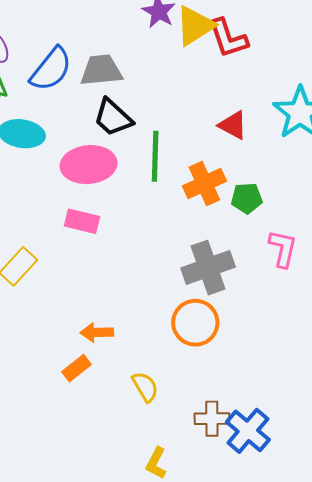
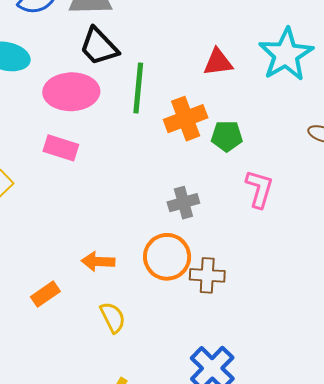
red triangle: (233, 125) -> (218, 62), turned -40
gray cross: (208, 268) -> (183, 203), size x0.6
orange arrow: (97, 332) -> (98, 261), moved
brown cross: (212, 419) -> (207, 275), moved

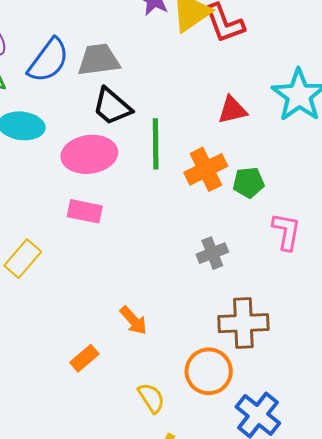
orange circle: (167, 257) -> (209, 371), moved
orange arrow: (98, 261) -> (133, 320), turned -128
brown cross: (207, 275) -> (243, 323), size x1.4
yellow semicircle: (113, 317) -> (151, 398), moved

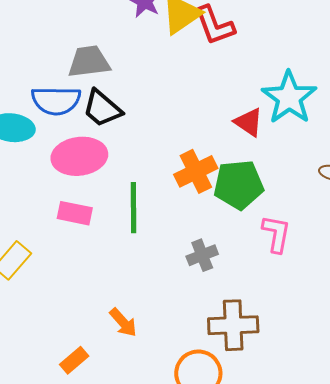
blue semicircle: (48, 60) -> (56, 101), moved, turned 54
red triangle: (232, 110) -> (249, 122), moved, turned 48
green line: (156, 144) -> (133, 208), moved
green pentagon: (249, 183) -> (239, 185), size x1.6

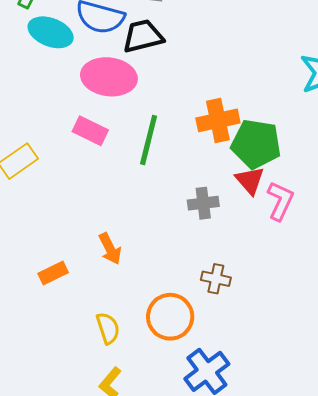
black trapezoid: (102, 108) -> (143, 36), turned 111
red triangle: (249, 122) -> (250, 180), moved
brown cross: (233, 325) -> (216, 279), size x0.6

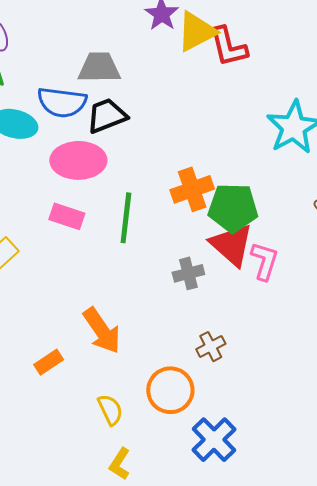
red triangle: (250, 180) -> (232, 245), size x1.5
orange arrow: (110, 249) -> (102, 331), size x1.5
brown cross: (216, 279) -> (211, 347), turned -32

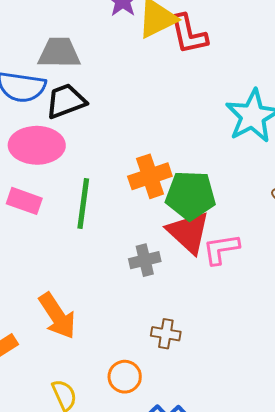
pink L-shape: (265, 261) -> (221, 249), turned -117
brown cross: (211, 347) -> (166, 334), turned 36
orange circle: (170, 390) -> (125, 377), size x0.7

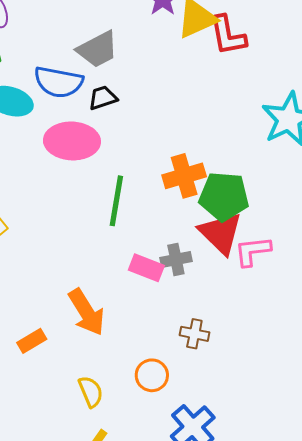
gray trapezoid: (59, 53) -> (98, 49), turned 150
black trapezoid: (66, 101) -> (103, 98), size x0.7
pink rectangle: (24, 201) -> (146, 268), moved

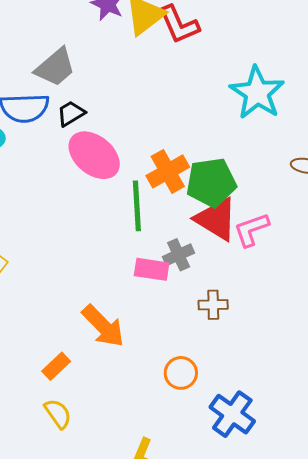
pink ellipse: (72, 141) -> (94, 155), moved, turned 50
green line: (116, 201) -> (137, 206), moved
brown cross: (194, 334) -> (213, 305), moved
yellow semicircle: (91, 392) -> (58, 414), moved

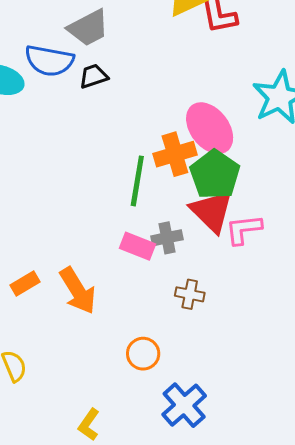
pink ellipse: (94, 155) -> (210, 128), moved
green pentagon: (211, 182) -> (215, 175), turned 30
orange rectangle: (56, 366) -> (25, 284), moved

